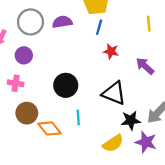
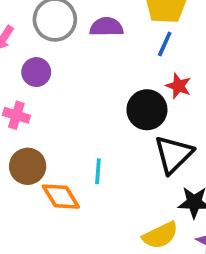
black circle: (66, 85) -> (147, 110), moved
black triangle: (114, 93) -> (174, 154), turned 45
cyan line: (78, 117) -> (98, 171), moved

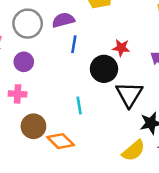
blue line: (165, 44) -> (74, 44), moved
cyan line: (98, 171) -> (79, 105), moved

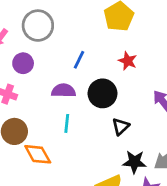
purple semicircle: (63, 20) -> (63, 91), moved
red star: (121, 48) -> (128, 61), moved
black triangle: (129, 94) -> (121, 127), size x0.6

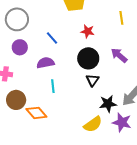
blue line: (79, 60) -> (52, 38), turned -56
purple circle: (23, 63) -> (20, 47), moved
black circle: (102, 93) -> (88, 58), moved

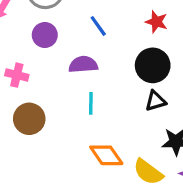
black triangle: (92, 80) -> (155, 101), turned 32
orange diamond: (36, 113) -> (106, 155), moved
yellow semicircle: (93, 124) -> (148, 172), turned 66

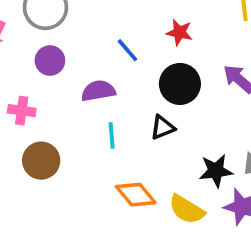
blue line: (98, 26) -> (127, 50), moved
black triangle: (155, 101) -> (163, 127), moved

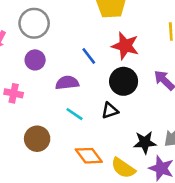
red star: (179, 32) -> (125, 46), size x1.5
cyan line: (112, 136) -> (75, 114), turned -54
brown circle: (41, 161) -> (37, 139), moved

